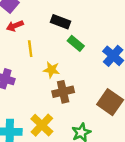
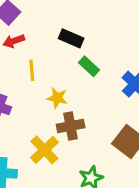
yellow cross: (42, 125) -> (44, 150), moved

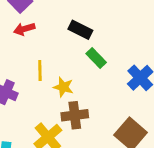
yellow line: (32, 70) -> (40, 71), moved

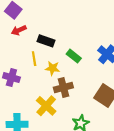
black rectangle: (80, 30) -> (46, 41), moved
green rectangle: (96, 58) -> (74, 56), moved

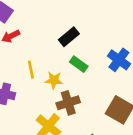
black rectangle: (46, 41) -> (69, 37), moved, turned -56

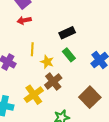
brown cross: (68, 103) -> (53, 82), turned -36

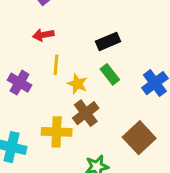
red arrow: (24, 20) -> (43, 35), moved
yellow cross: (34, 95) -> (57, 132), turned 36

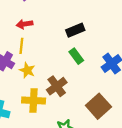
yellow line: (56, 65) -> (21, 46), moved
yellow star: (77, 84) -> (27, 70), moved

